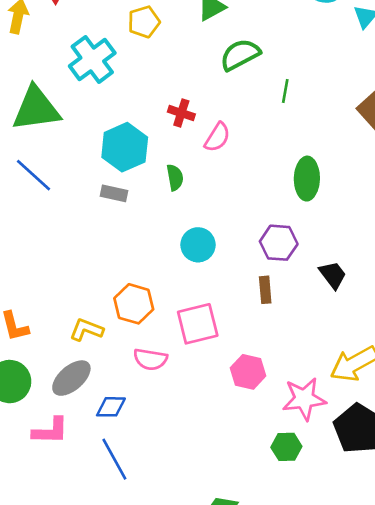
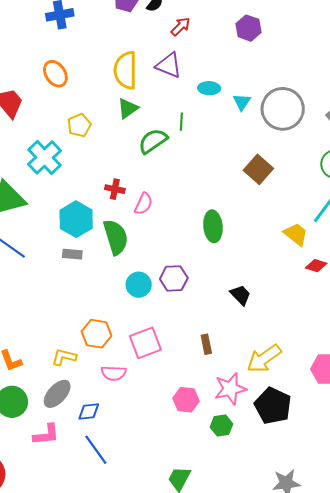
green line: (285, 91) -> (181, 122), moved
green semicircle: (175, 177) -> (116, 237), size x1.8
purple hexagon: (279, 243) -> (174, 278), moved
brown rectangle: (265, 290) -> (206, 344), moved
pink hexagon: (248, 372) -> (186, 400), moved

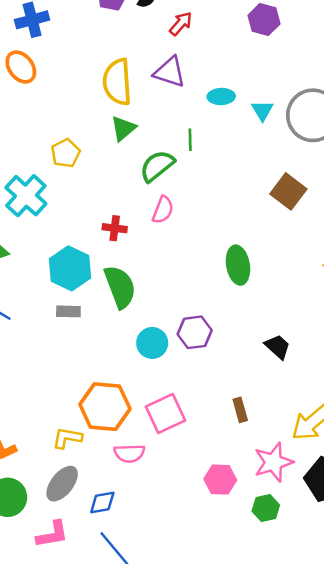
orange ellipse: (55, 74) -> (21, 67), moved
pink semicircle: (143, 204) -> (163, 210), moved
orange hexagon: (97, 334) -> (105, 407), size x1.4

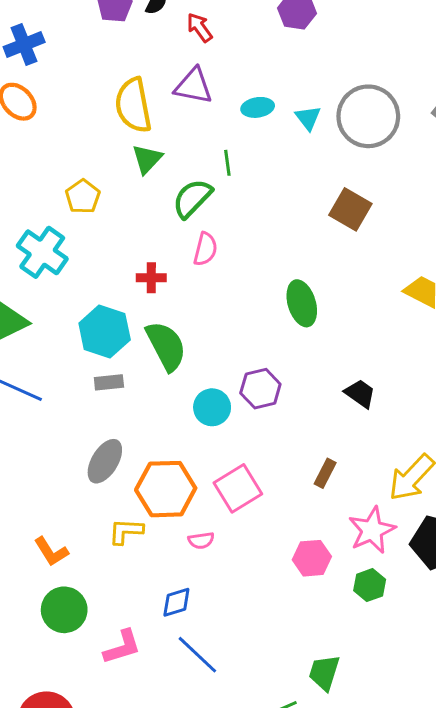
red arrow: (181, 24) -> (200, 27), turned -70
brown rectangle: (240, 410) -> (325, 473), turned 50
pink semicircle: (129, 453) -> (201, 540), size x0.7
gray ellipse: (62, 484) -> (105, 461), moved

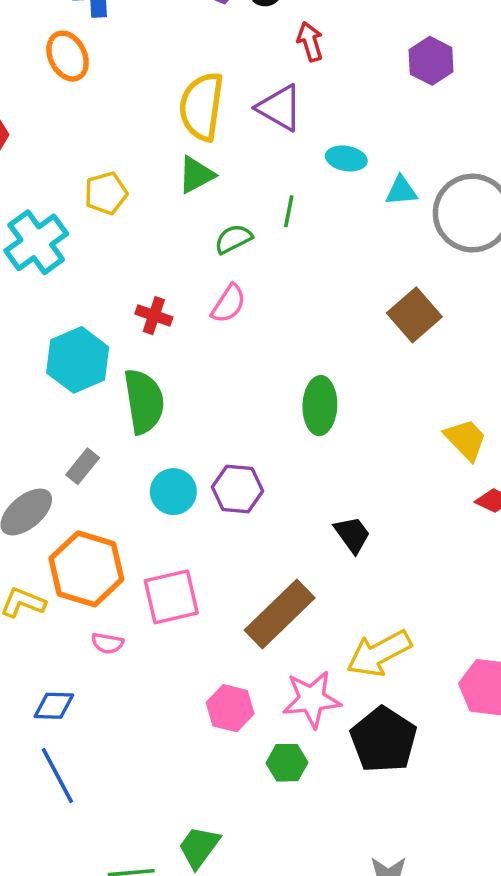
cyan triangle: (308, 118) -> (401, 191), turned 44
green semicircle: (192, 198) -> (233, 239), size x0.7
gray rectangle: (109, 382) -> (83, 466), moved, turned -64
brown rectangle: (325, 473) -> (280, 614), size x2.0

